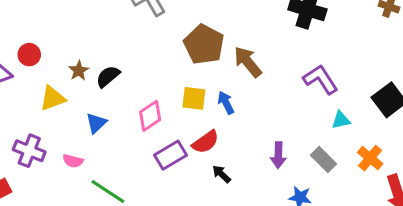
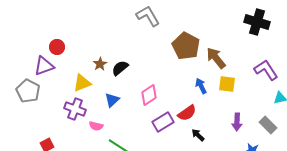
red circle: (29, 55) -> (57, 47), moved
yellow square: (194, 98) -> (227, 84), moved
purple cross: (29, 151) -> (75, 109), moved

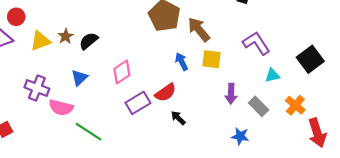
yellow triangle: (82, 83) -> (40, 41), moved
purple arrow: (237, 122) -> (231, 94), moved
pink semicircle: (96, 126) -> (61, 108), size x1.5

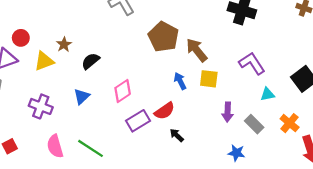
brown star: (66, 36) -> (64, 45), moved
pink semicircle: (61, 108) -> (55, 146), moved, turned 60

